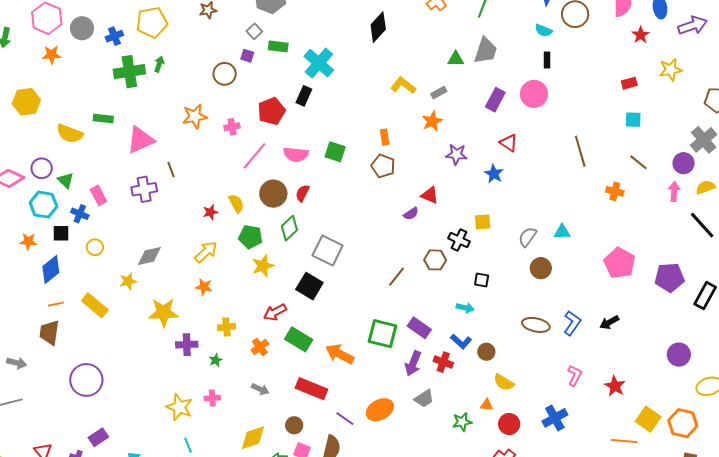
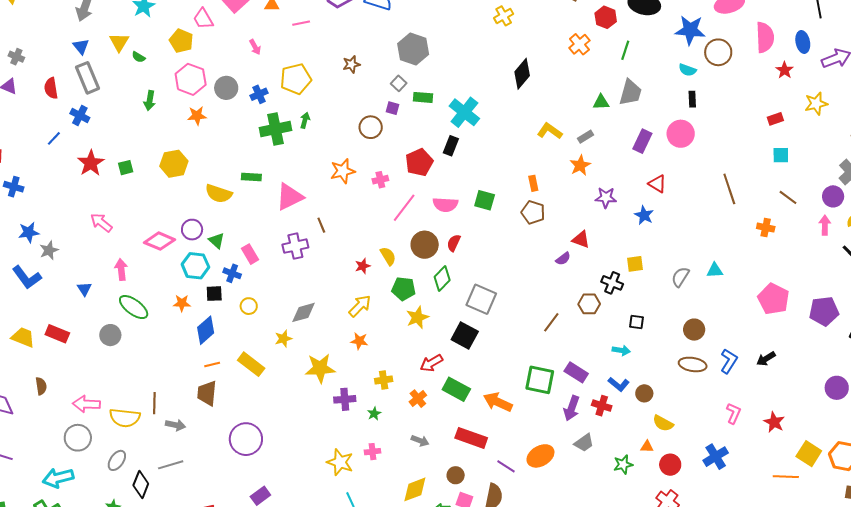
brown circle: (541, 268) -> (694, 330), moved

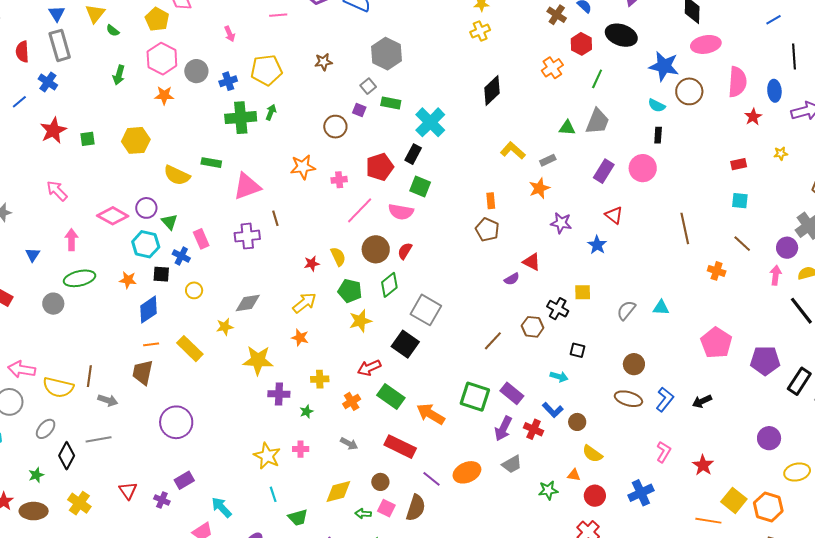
yellow star: (816, 104) -> (781, 154), size x0.6
green square: (485, 200) -> (420, 187), moved
green ellipse: (134, 307) -> (80, 278), turned -56

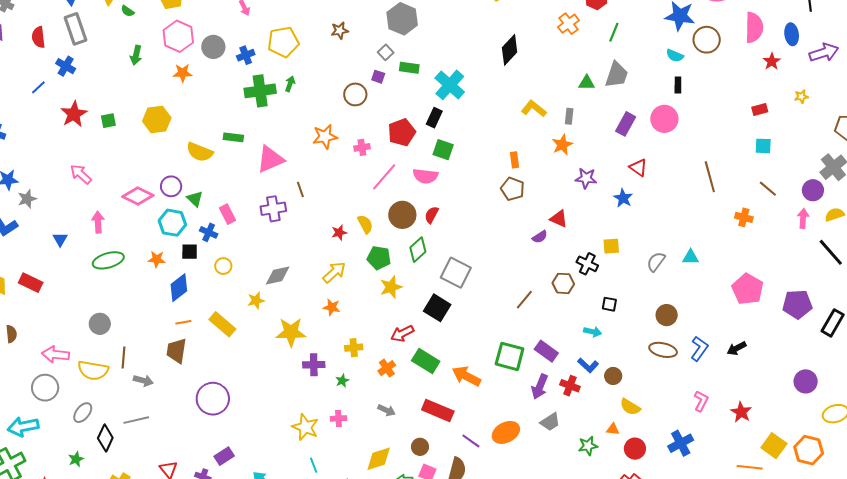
gray rectangle: (548, 160) -> (569, 116), turned -56
gray circle: (53, 304) -> (100, 324), moved

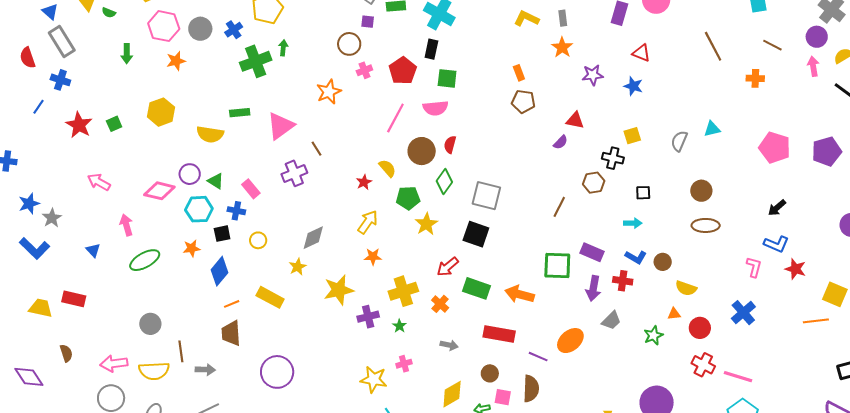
pink cross: (362, 147) -> (364, 70), moved
yellow cross: (354, 348) -> (403, 291), size x1.6
blue L-shape: (699, 349) -> (776, 244), moved, turned 90

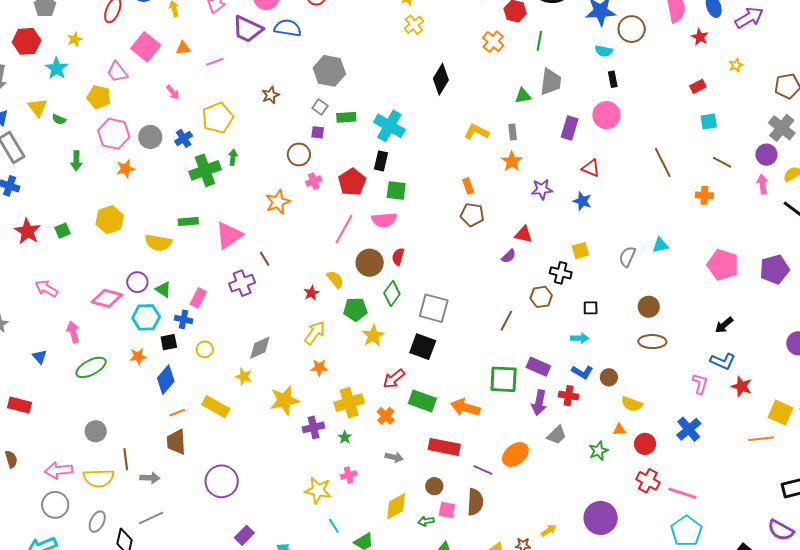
pink rectangle: (251, 189) -> (198, 298), turned 66
yellow star: (298, 267) -> (244, 376), turned -30

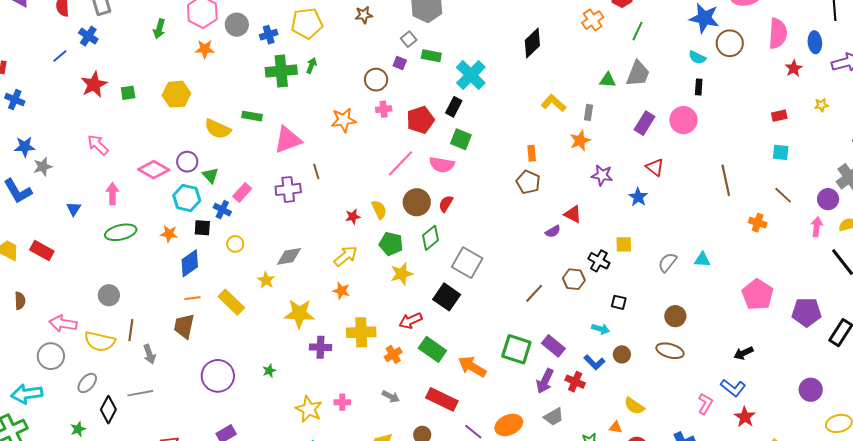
brown circle: (609, 377) -> (622, 354), moved
green star: (345, 437) -> (269, 371), moved
gray arrow: (150, 478) -> (149, 354), turned 54

